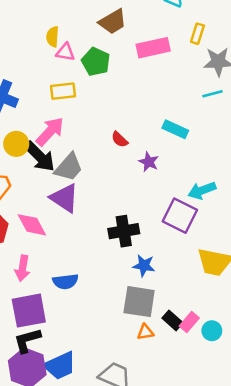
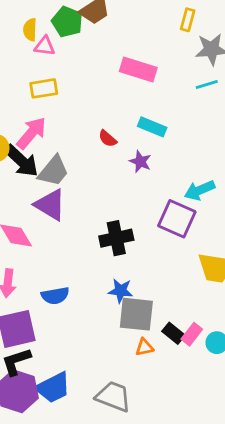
pink rectangle: (153, 48) -> (138, 69), moved, turned 32
green pentagon: (96, 62) -> (67, 22), moved
cyan rectangle: (175, 129) -> (152, 127), moved
blue star: (144, 266) -> (121, 291), moved

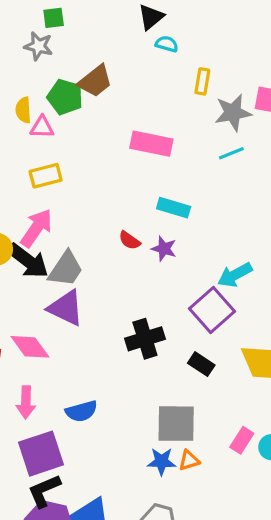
red semicircle: (108, 139) -> (129, 240), moved
purple square: (177, 219) -> (212, 310), turned 30
blue star: (121, 291) -> (161, 461), moved
black rectangle: (173, 333) -> (201, 364), moved

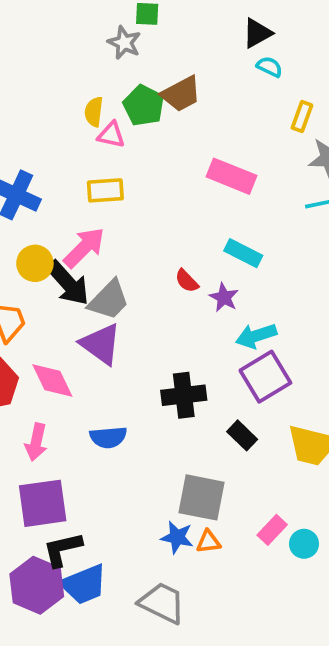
cyan arrow: (235, 275) -> (256, 336), moved
blue semicircle: (81, 411) -> (108, 437), moved
black L-shape: (44, 491) -> (62, 549), moved

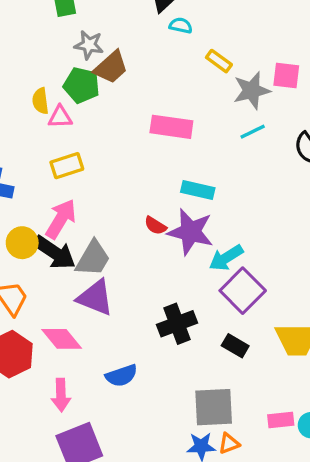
gray star: (124, 43) -> (89, 45), moved
yellow rectangle: (302, 117) -> (219, 61), turned -60
purple star: (224, 297) -> (191, 232), size x1.8
pink rectangle: (272, 530) -> (281, 420), turned 55

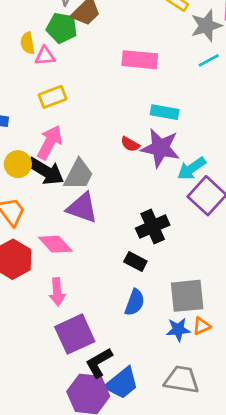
black rectangle: (235, 346) -> (135, 261), moved
blue semicircle: (121, 376) -> (135, 302), moved, turned -48

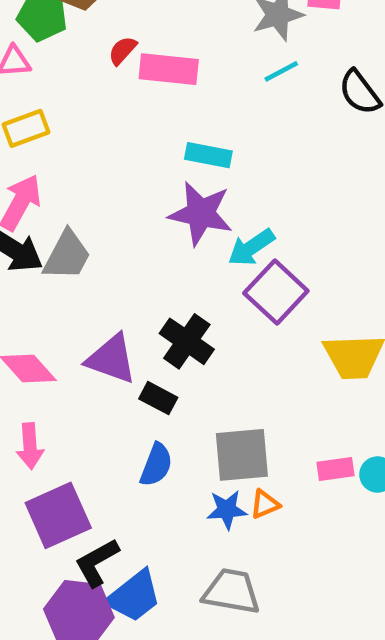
red semicircle: (130, 144) -> (123, 51), moved, turned 102
purple triangle: (82, 208) -> (111, 359), moved
black cross: (153, 227) -> (187, 341), turned -32

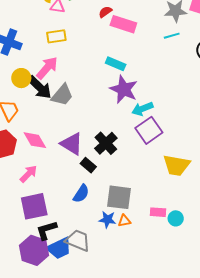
cyan rectangle: (208, 155) -> (116, 64), moved
pink arrow: (30, 446) -> (28, 174), turned -144
gray trapezoid: (232, 591) -> (78, 240), moved

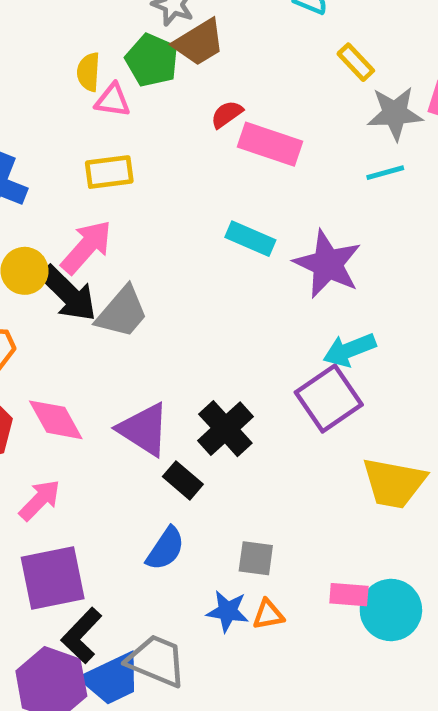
purple star: (124, 89) -> (328, 264), moved
cyan arrow: (142, 109) -> (349, 350), moved
gray square: (119, 197) -> (256, 558), size x0.6
cyan circle: (176, 218) -> (391, 610), size x1.6
black L-shape: (46, 230) -> (82, 636), turned -30

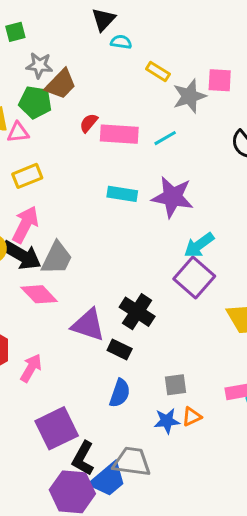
cyan line: (385, 173) -> (165, 138), moved
pink diamond: (56, 420) -> (39, 294), moved
pink arrow: (40, 500) -> (31, 368), moved

